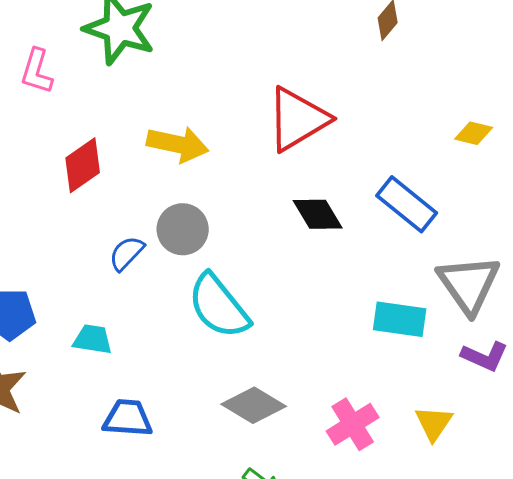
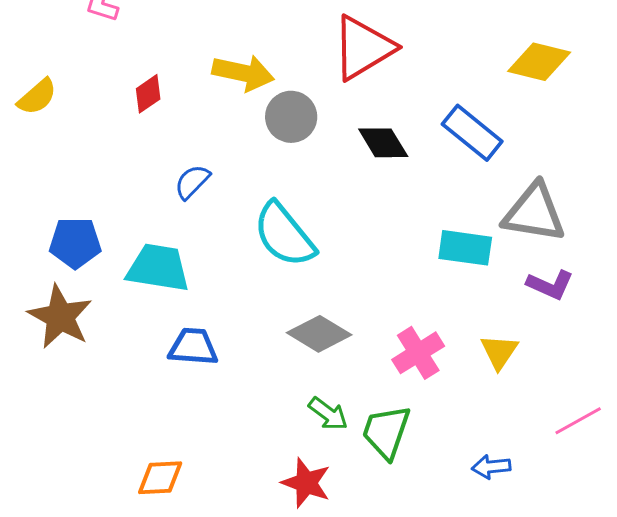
yellow diamond: (474, 133) -> (539, 62), size x1.6
red diamond: (83, 165) -> (148, 94), size x0.7
gray circle: (183, 229) -> (291, 117), moved
gray triangle: (469, 284) -> (534, 213), turned -46
cyan trapezoid: (93, 339) -> (158, 268), size x1.6

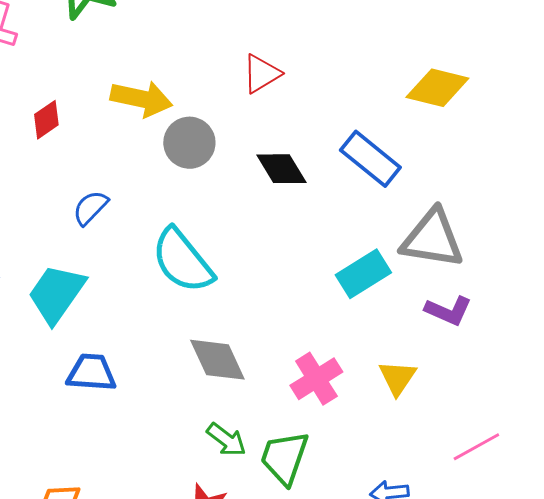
red triangle: (363, 48) -> (261, 74), size x0.6
cyan rectangle: (465, 248) -> (363, 274), turned -40
cyan trapezoid: (158, 268) -> (56, 294), turned -64
gray diamond: (319, 334) -> (217, 360), turned 34

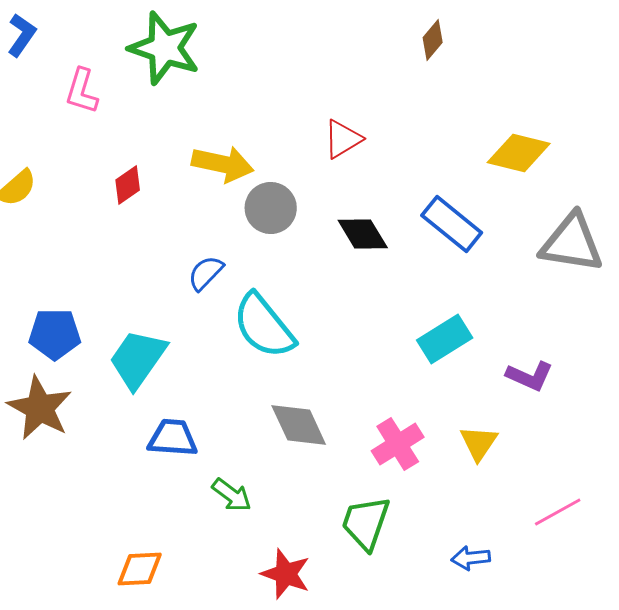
blue semicircle: (90, 208) -> (206, 273), moved
gray triangle: (432, 239) -> (572, 243), moved
green arrow: (226, 440) -> (232, 495), moved

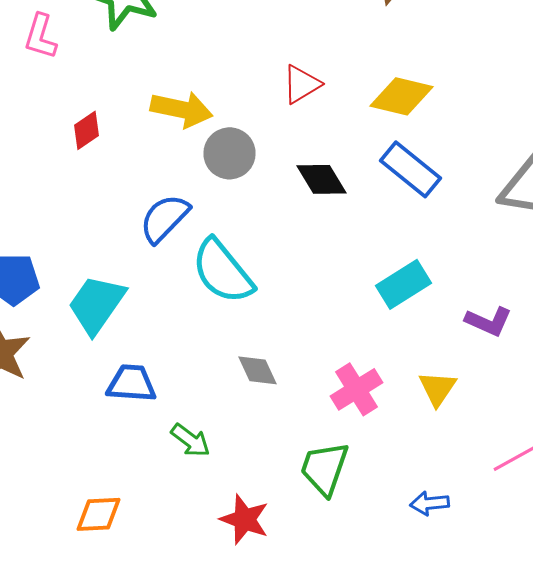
yellow diamond: (519, 153) -> (402, 96), moved
blue semicircle: (206, 273) -> (164, 218), size x1.4
gray diamond: (299, 425) -> (258, 370), size x0.7

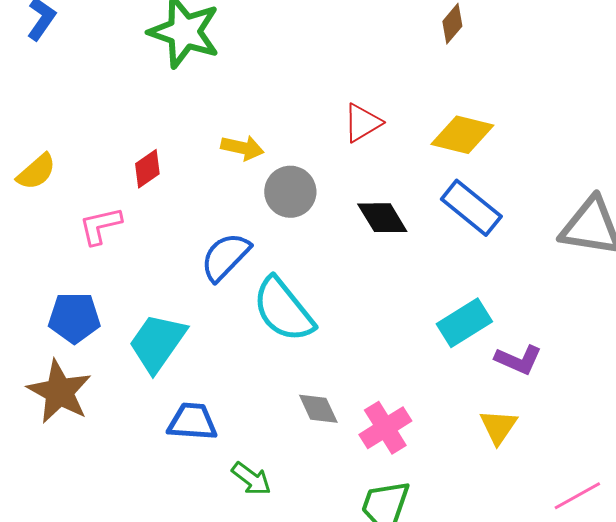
pink L-shape: (40, 36) -> (100, 226), moved, turned 60
yellow arrow: (182, 109) -> (242, 148), size x0.7
purple L-shape: (488, 321) -> (518, 360), moved
pink cross: (356, 389) -> (385, 428), moved

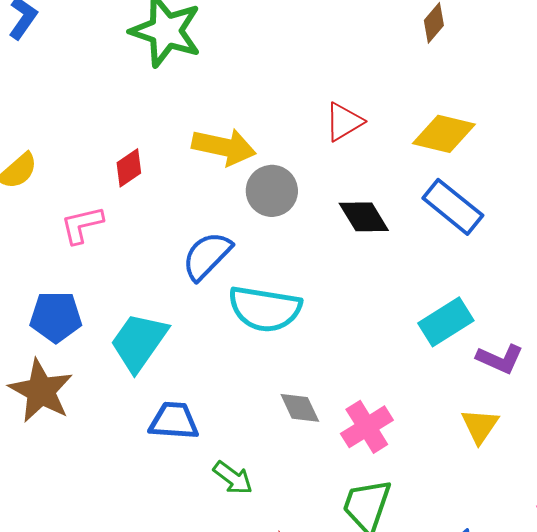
yellow arrow: (242, 148) -> (224, 147), size x1.5
cyan semicircle: (283, 310) -> (265, 309), turned -42

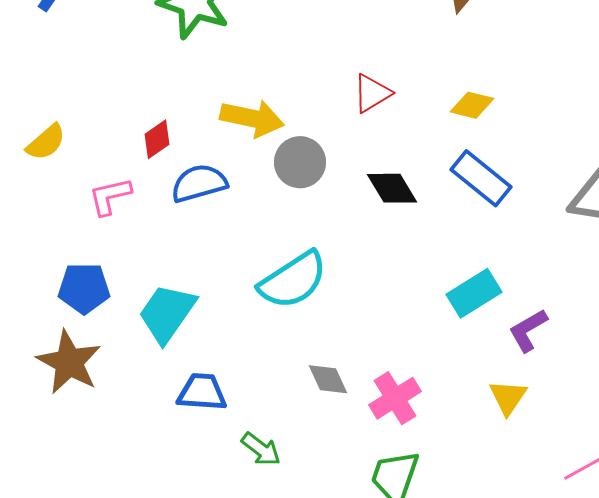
yellow diamond: (444, 134) -> (472, 105), size x0.7
blue semicircle: (207, 256) -> (199, 183), moved, turned 30
cyan semicircle: (265, 309) -> (293, 280), turned -42
purple L-shape: (500, 359) -> (528, 330), turned 126

